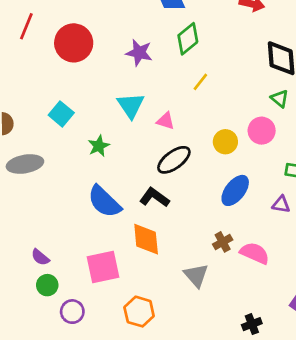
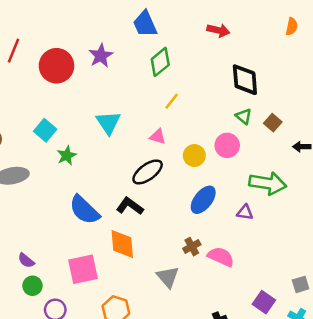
purple star: (139, 53) -> (101, 56), moved, turned 30
pink triangle: (166, 121) -> (158, 137), moved
green star: (99, 146) -> (67, 156), moved

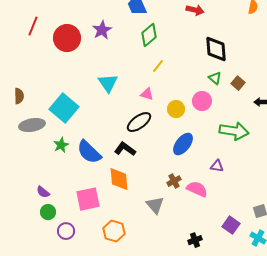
cyan square: (45, 130) -> (64, 108), moved, size x1.6
green star: (67, 156) -> (61, 145), moved
purple triangle: (245, 212) -> (217, 166), moved

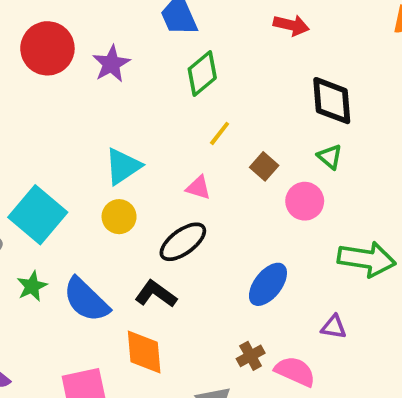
red circle: (67, 38) -> (47, 48), moved
cyan triangle: (108, 83) -> (123, 166), turned 30
brown square: (238, 83) -> (264, 166), moved
yellow circle: (176, 109) -> (119, 217), moved

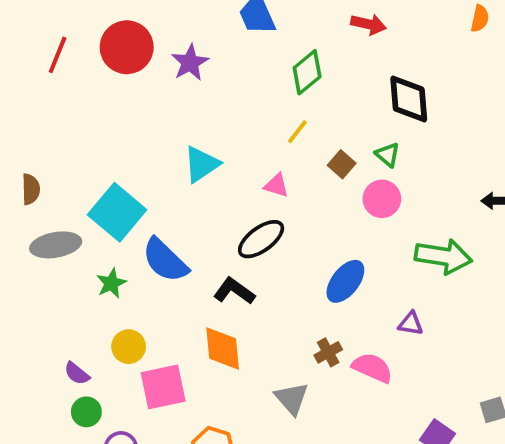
green diamond: (202, 74) -> (307, 72), moved
green triangle: (330, 157) -> (388, 155), moved
yellow circle: (119, 217) -> (129, 347), moved
blue semicircle: (86, 300) -> (165, 260), moved

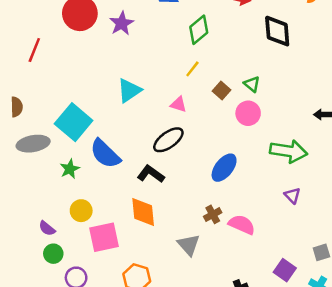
red line: (58, 55) -> (34, 50), moved
black diamond: (409, 99) -> (277, 31), moved
purple triangle: (411, 324) -> (292, 195), moved, turned 36

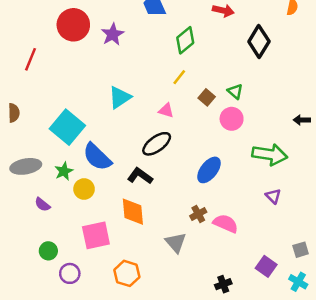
black diamond: (277, 31) -> (259, 41), turned 36
gray ellipse: (33, 144) -> (26, 166), moved
yellow circle: (81, 211) -> (84, 189), moved
purple semicircle: (47, 228) -> (42, 204), moved

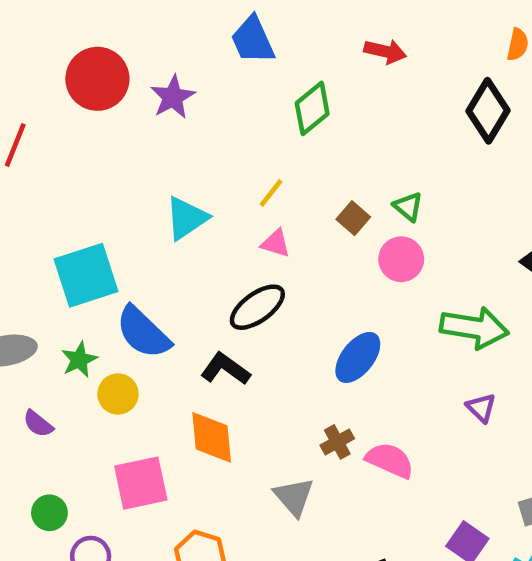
black diamond: (259, 41) -> (488, 111), moved
yellow line: (179, 77) -> (271, 193), moved
cyan square: (67, 127) -> (86, 275), turned 32

